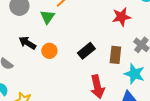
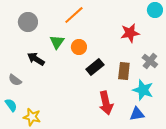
green triangle: (47, 17) -> (57, 42), moved
orange circle: (49, 51) -> (79, 47), moved

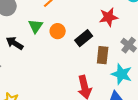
black rectangle: (95, 67) -> (84, 38), moved

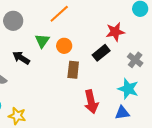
black rectangle: (84, 38) -> (101, 53), moved
brown rectangle: (103, 55) -> (73, 70), moved

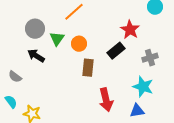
gray circle: (13, 21) -> (35, 29), moved
red star: (115, 32) -> (130, 30), turned -30
gray cross: (135, 60) -> (150, 58), turned 35

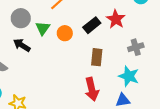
black rectangle: (116, 51) -> (92, 25), moved
brown rectangle: (88, 68) -> (97, 57), moved

